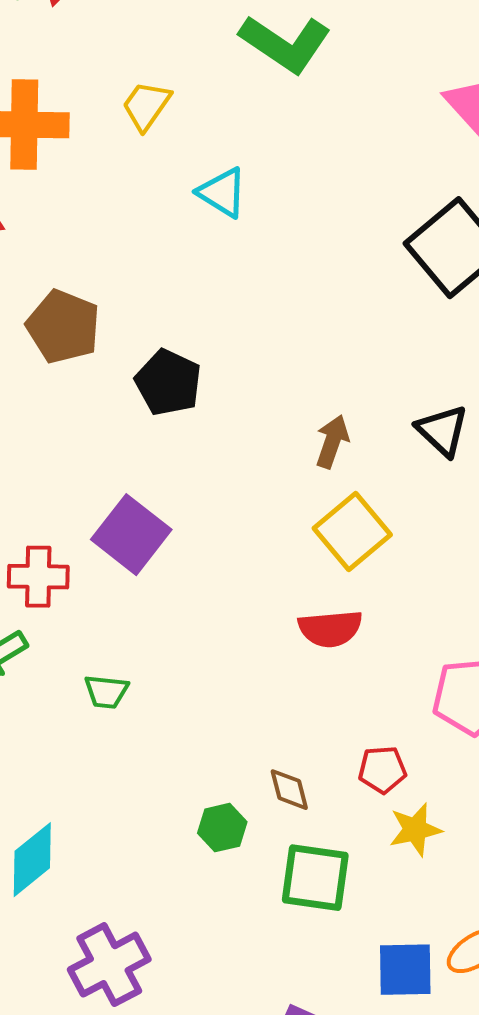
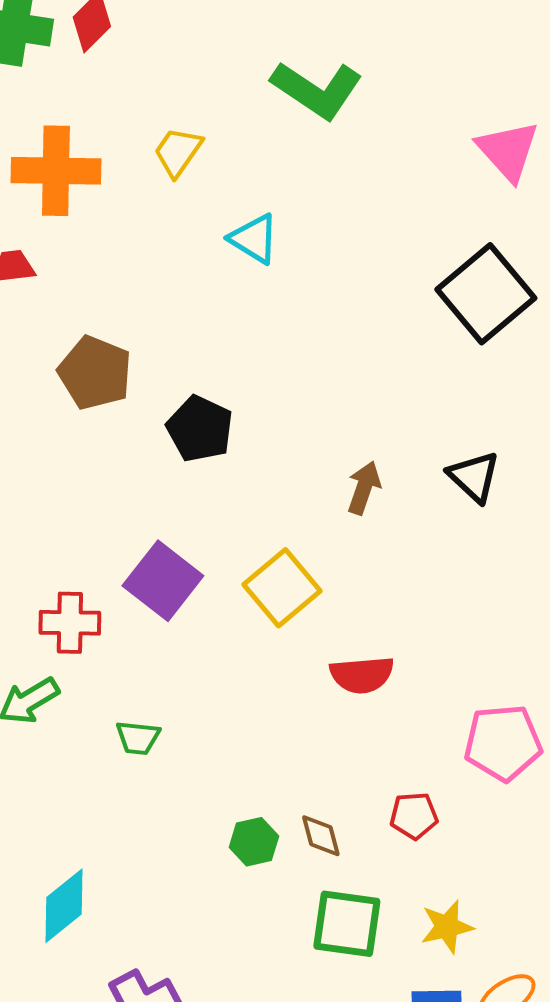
yellow square: (352, 532) -> (282, 588), moved
green hexagon: (222, 828) -> (254, 842), moved
yellow star: (415, 830) -> (447, 927), moved

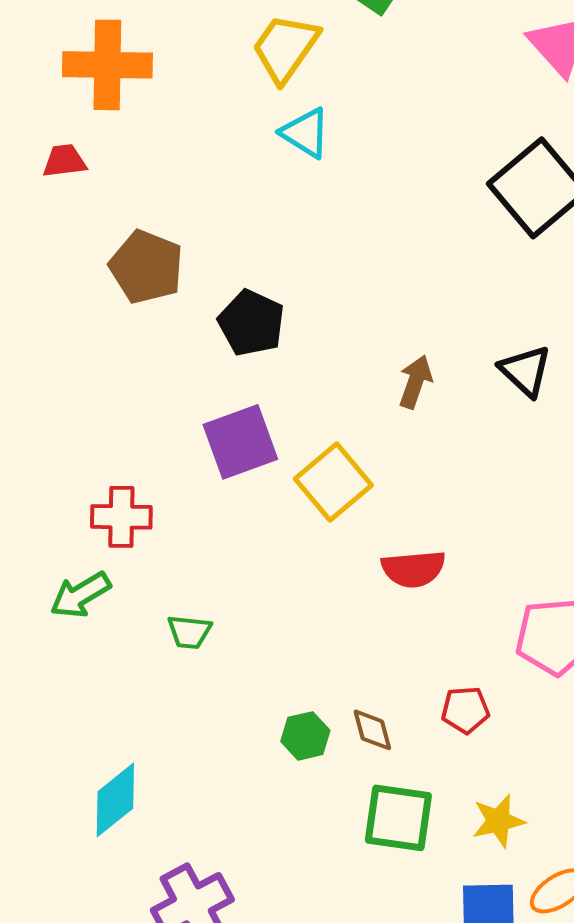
yellow trapezoid: (178, 152) -> (285, 48), moved, size x1.4
purple square: (163, 581) -> (240, 442), moved, turned 32

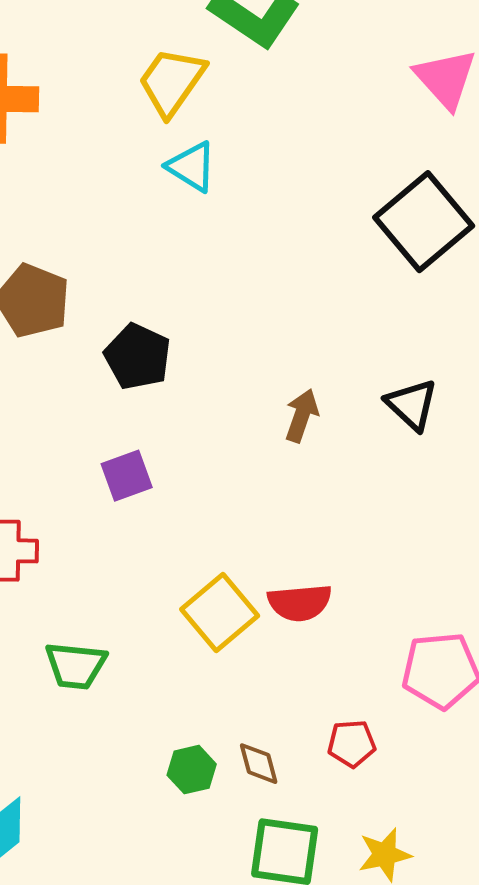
purple square: (240, 442) -> (127, 476), size x0.7
yellow square: (333, 482) -> (220, 613), moved
green trapezoid: (189, 632) -> (76, 666), size x1.4

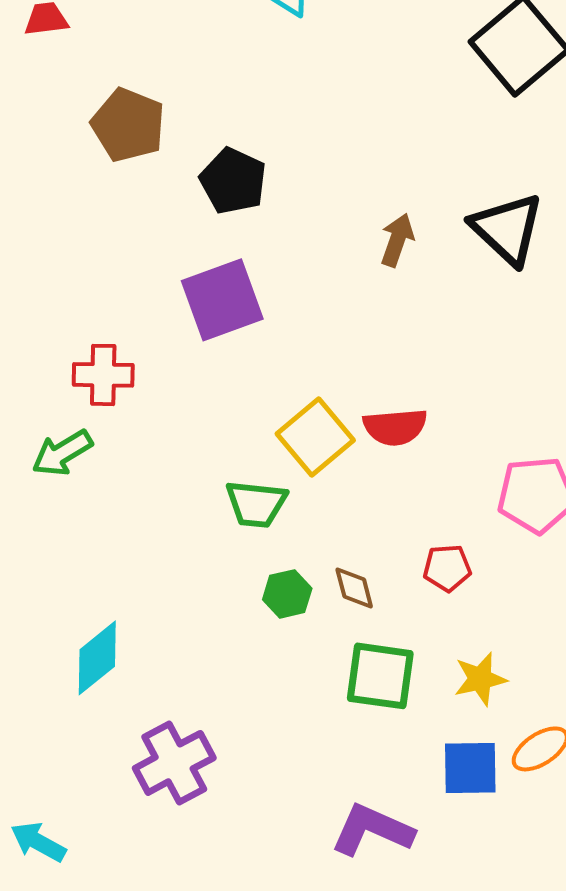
black triangle: (412, 405) -> (507, 229), size x1.4
purple square: (127, 476) -> (222, 300), size x1.6
green trapezoid: (76, 666) -> (256, 504), moved

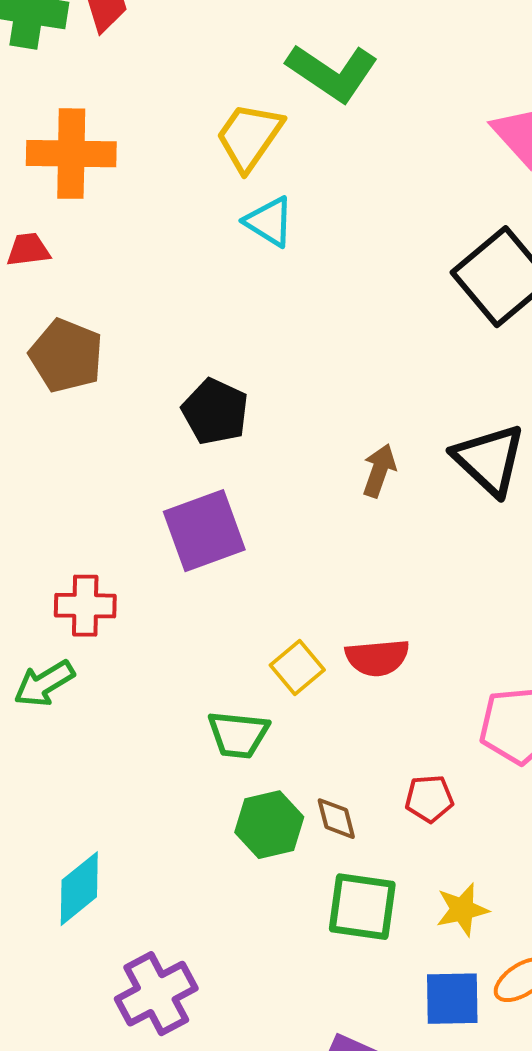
brown pentagon: (128, 125) -> (66, 356), moved
yellow square: (315, 437) -> (297, 668), size x0.7
green hexagon: (287, 594) -> (269, 825), size x1.4

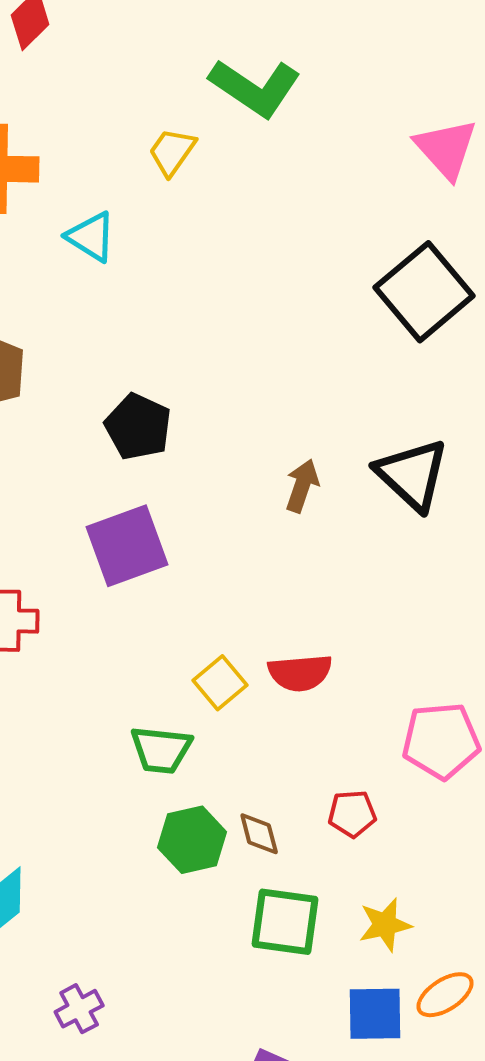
yellow trapezoid: (249, 137) -> (172, 152), size x0.7
cyan triangle: (269, 222) -> (91, 237), moved
purple cross: (156, 994) -> (79, 1009), size x0.6

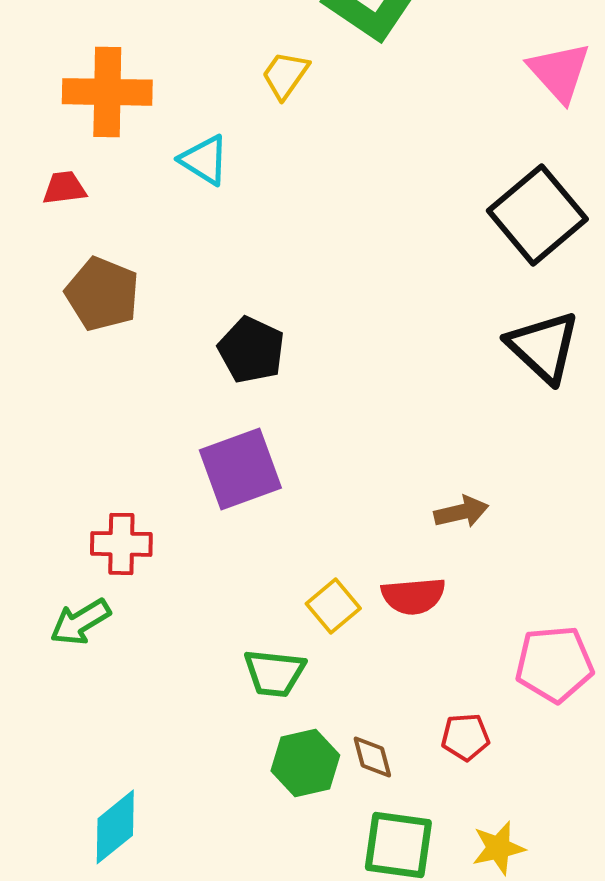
black triangle: (412, 475) -> (543, 347), moved
brown arrow: (302, 486) -> (461, 512), moved, turned 58

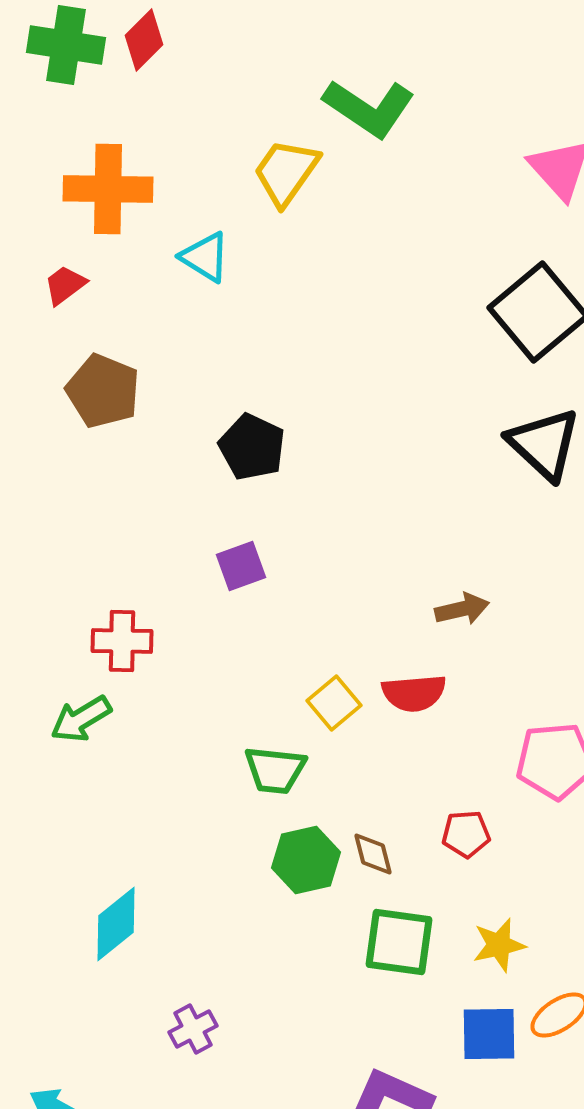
yellow trapezoid: (285, 75) -> (286, 172), size x1.4
red trapezoid: (64, 188) -> (65, 285), turned -30
purple square: (240, 469) -> (241, 566), size x0.6

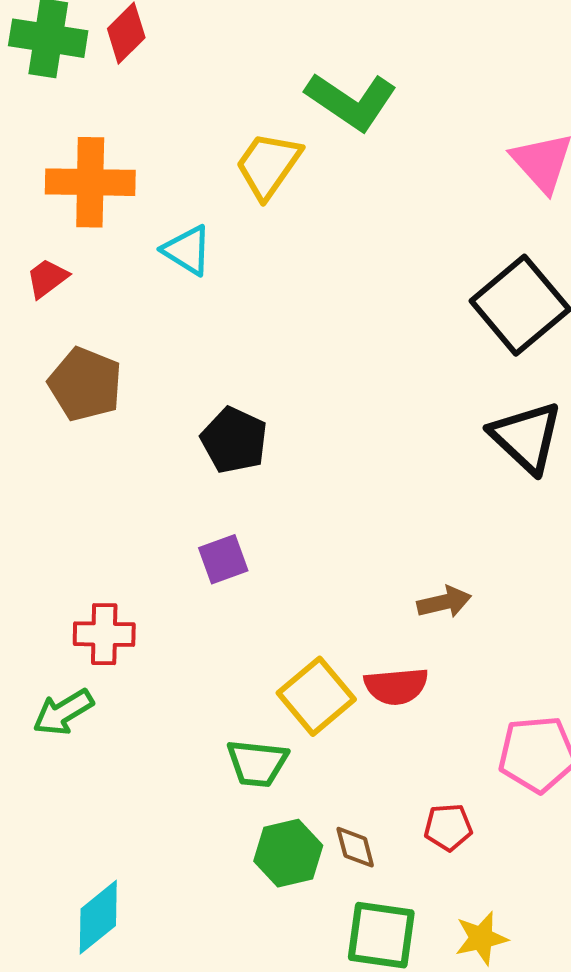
yellow square: (334, 703) -> (316, 696), size x1.4

